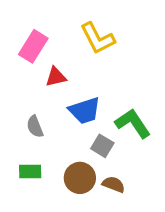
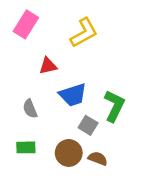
yellow L-shape: (98, 38) -> (84, 33), turned -92
pink rectangle: (33, 46) -> (26, 24), moved
green L-shape: (133, 123) -> (114, 106), turned 60

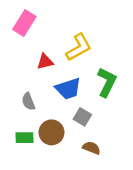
yellow L-shape: (84, 33) -> (79, 47), moved
green L-shape: (114, 106) -> (107, 82), moved
brown circle: (69, 153) -> (52, 132), moved

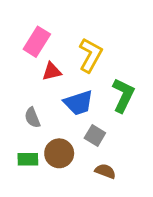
pink rectangle: (24, 23) -> (37, 42), moved
yellow L-shape: (79, 47) -> (90, 55), turned -32

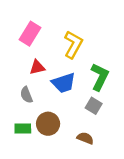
red triangle: (52, 71) -> (37, 67), moved
gray square: (95, 135) -> (94, 106), moved

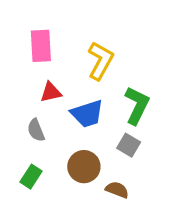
pink rectangle: (30, 34) -> (41, 46), turned -35
brown circle: (48, 124) -> (84, 167), moved
green rectangle: (23, 129) -> (31, 177), turned -56

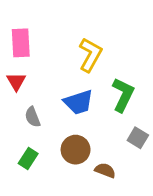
pink rectangle: (41, 46) -> (21, 43), moved
red triangle: (51, 92) -> (16, 81), moved, turned -48
gray square: (129, 145) -> (138, 138), moved

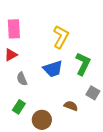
red triangle: (16, 81) -> (11, 55), turned 32
brown circle: (76, 150) -> (42, 120), moved
brown semicircle: (105, 170) -> (71, 106), moved

